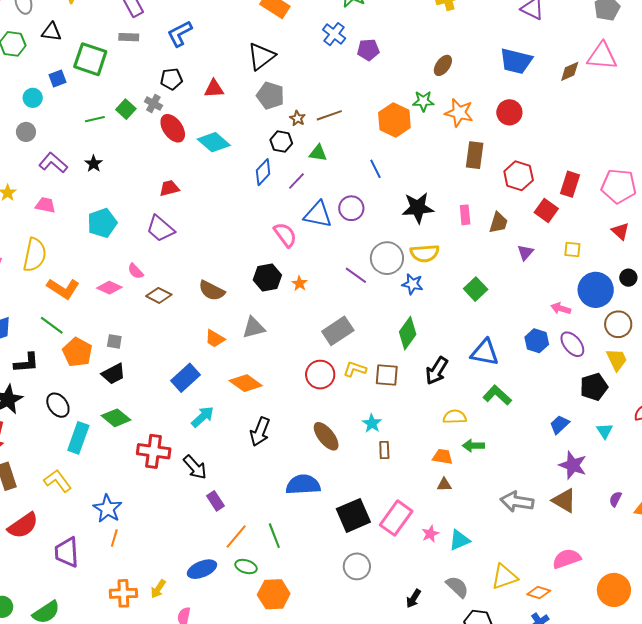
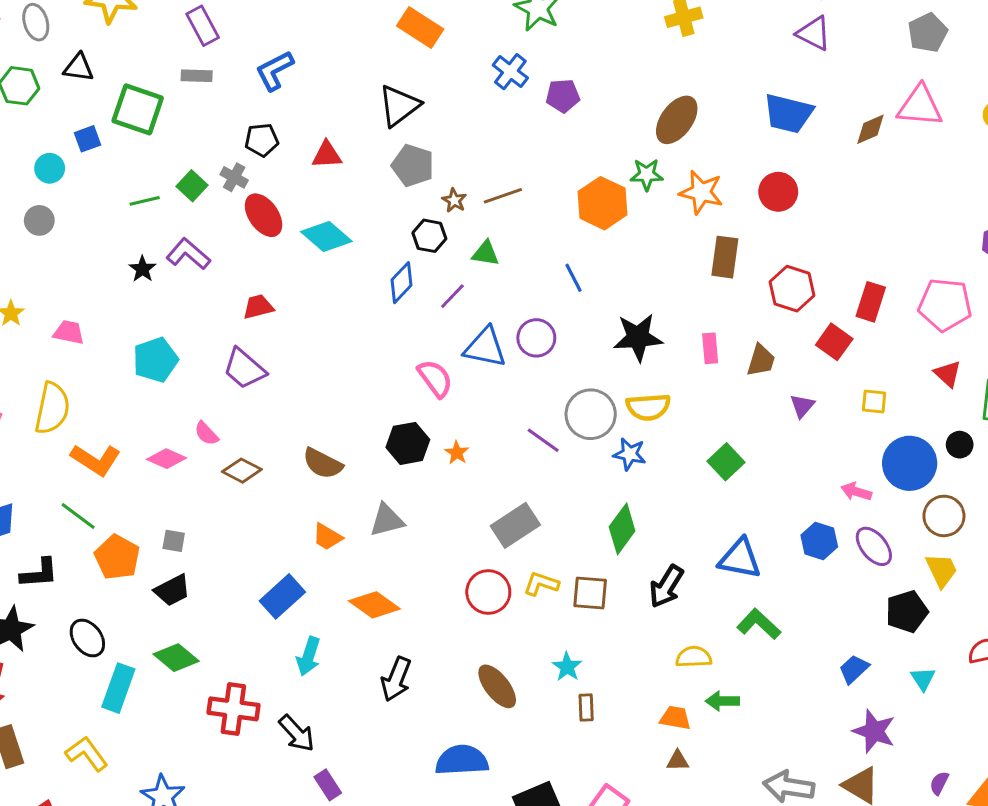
brown ellipse: (443, 65) -> (677, 120), size x1.5
purple L-shape: (53, 163) -> (188, 254), moved
cyan arrow: (203, 417) -> (308, 656), turned 150

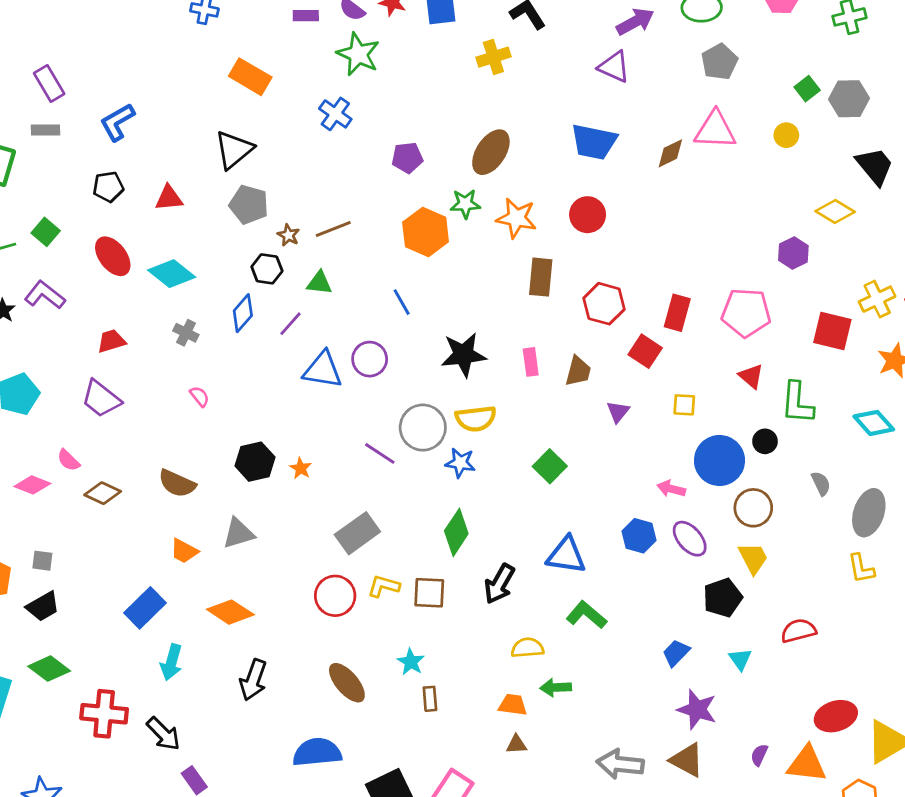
purple pentagon: (563, 96) -> (407, 158), moved
gray cross: (234, 177) -> (186, 333), moved
pink semicircle: (435, 378) -> (200, 396), moved, size x0.6

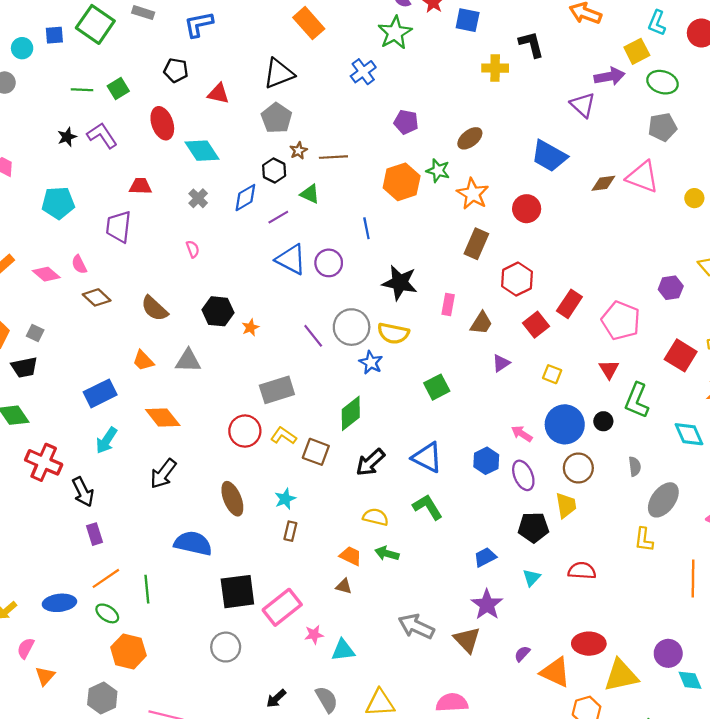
brown ellipse: (491, 152) -> (470, 138), size x0.7
purple trapezoid: (101, 399) -> (119, 227), turned 40

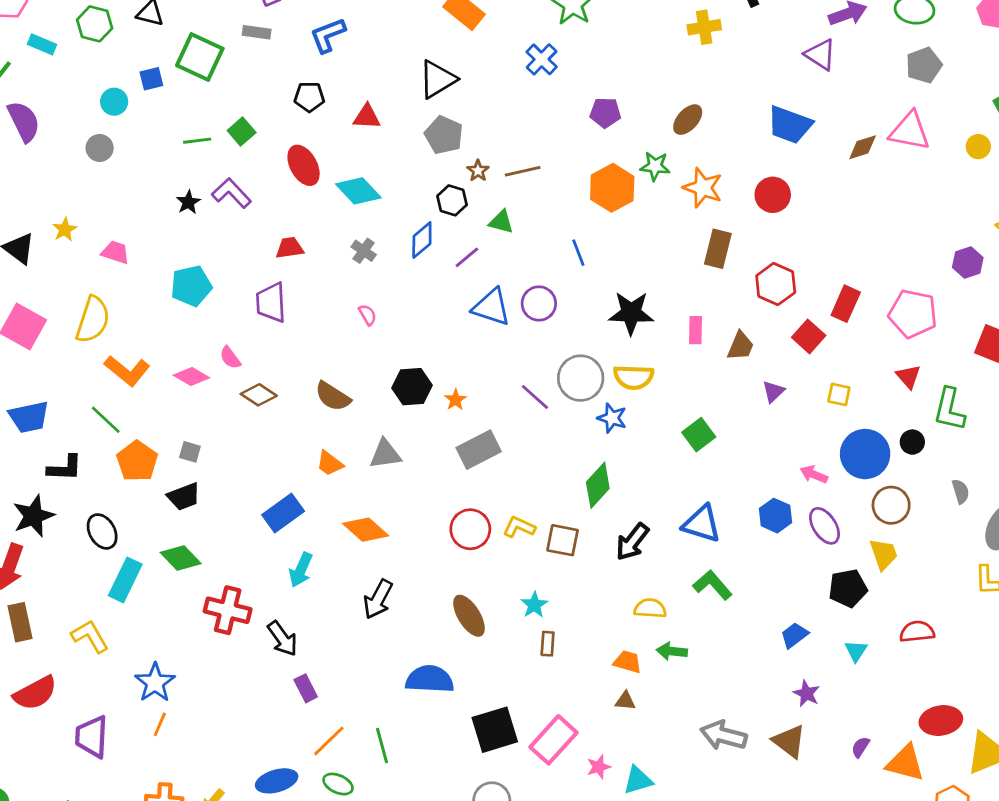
gray rectangle: (277, 390) -> (479, 450), moved
purple star: (487, 605) -> (807, 694), size x0.7

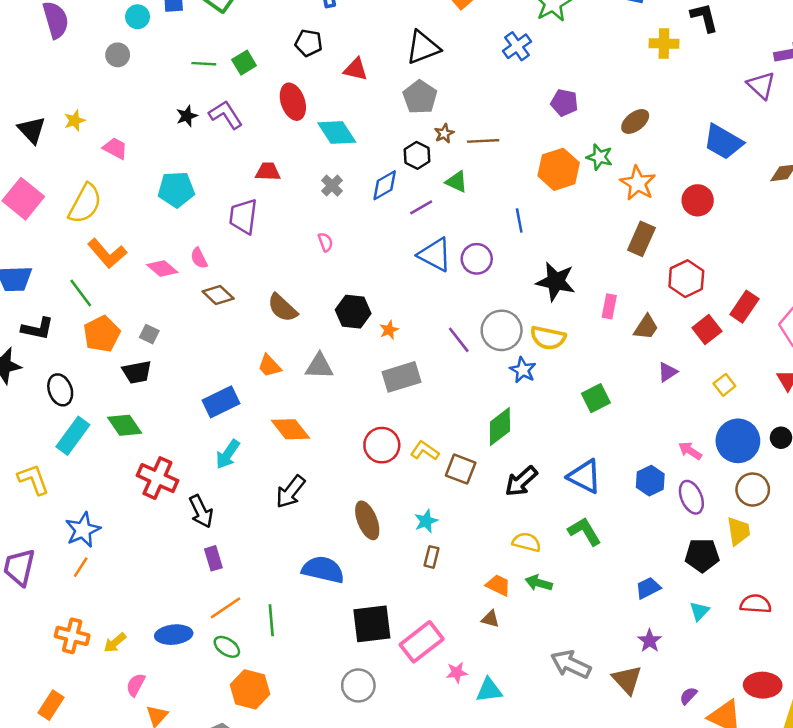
yellow square: (839, 394) -> (724, 385), turned 30

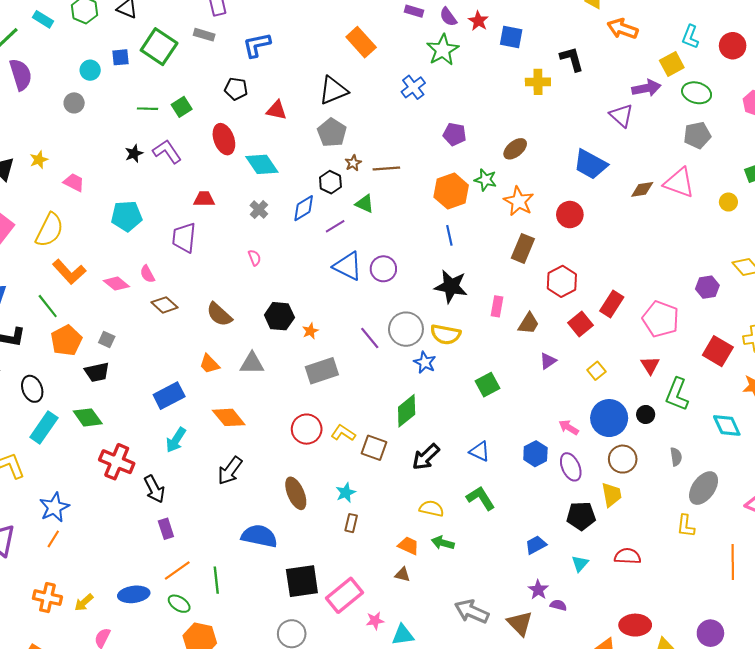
blue line: (519, 221) -> (449, 235), moved
blue triangle: (585, 476) -> (480, 451), size x0.7
purple semicircle: (688, 696) -> (558, 605), moved, turned 63

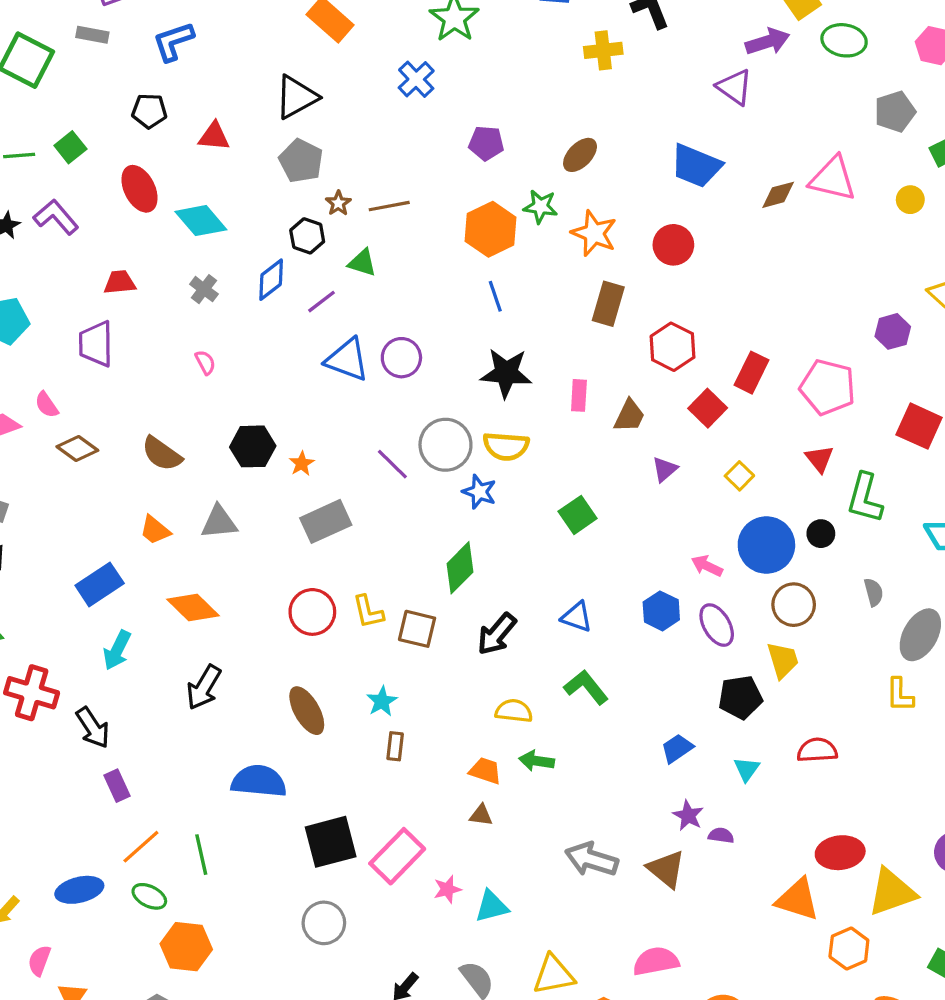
gray pentagon: (697, 135) -> (895, 112), moved
yellow L-shape: (343, 433) -> (368, 612), turned -130

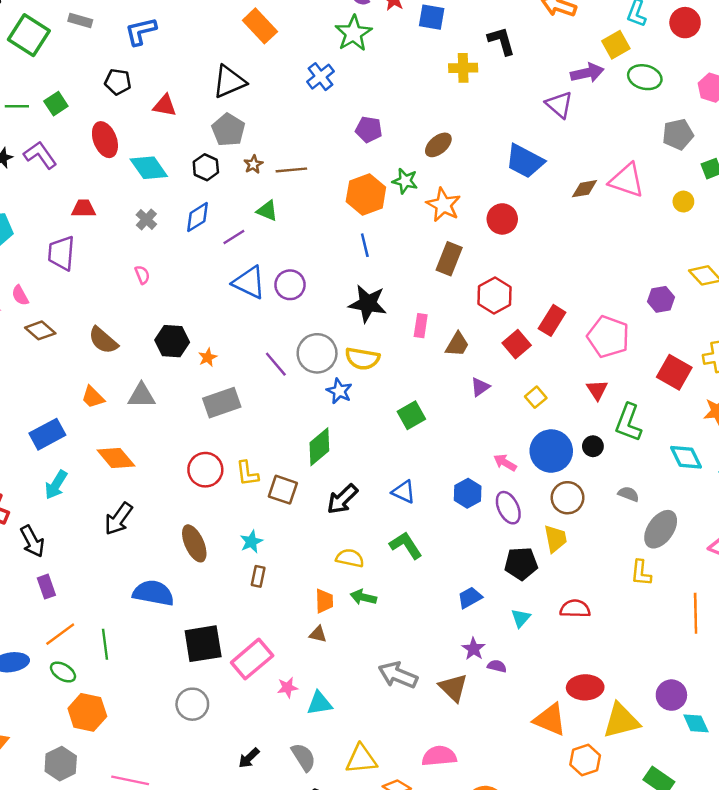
black hexagon: (307, 236) -> (206, 167), moved
gray semicircle: (874, 592) -> (628, 494), turned -60
orange trapezoid: (485, 771) -> (324, 601), turned 65

